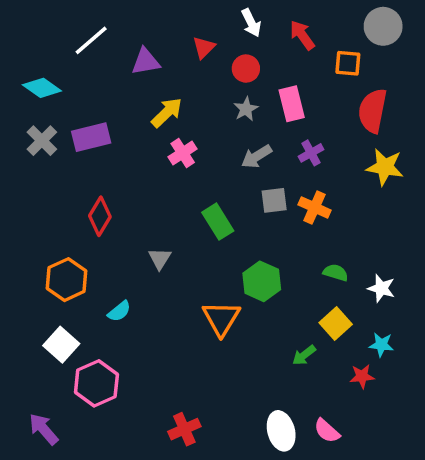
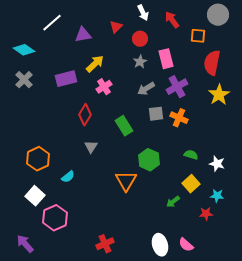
purple rectangle: (91, 137) -> (66, 79), moved
purple cross: (311, 153) -> (177, 87), size x1.5
yellow star: (385, 167) -> (219, 95), turned 30
red diamond: (100, 216) -> (85, 115), moved

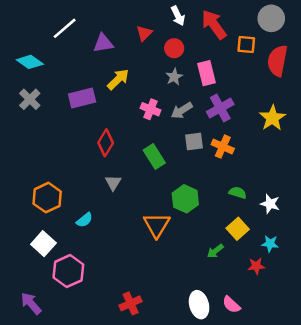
red arrow: (172, 20) -> (214, 25), size x1.4
red semicircle: (212, 63) -> (277, 61), moved
pink cross: (104, 87) -> (150, 109), moved, turned -35

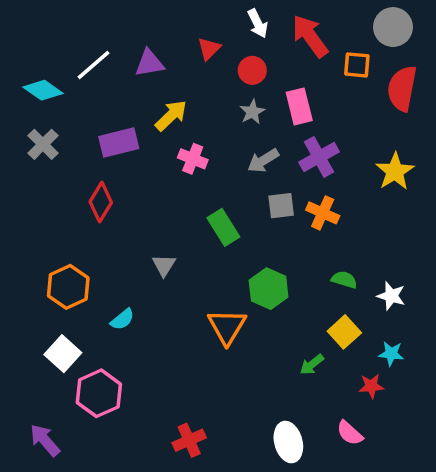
white line: (65, 28) -> (94, 65), moved
pink cross: (150, 109) -> (193, 159), moved
red diamond: (106, 143) -> (101, 202), moved
pink semicircle: (231, 305) -> (350, 433), moved

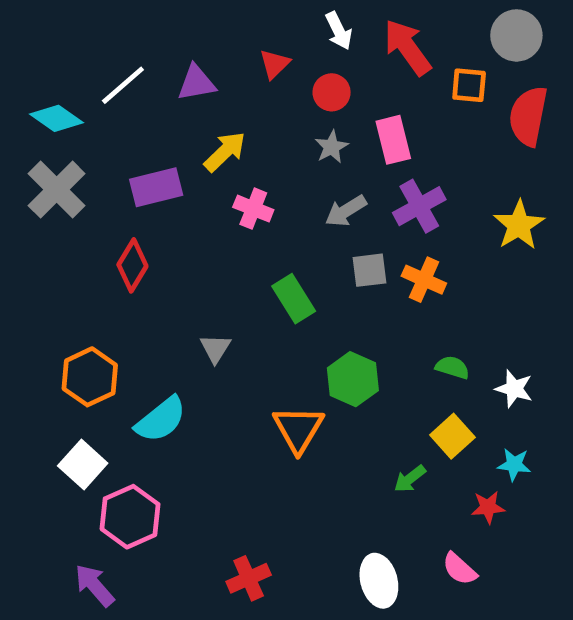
gray cross: (43, 144) -> (57, 190), size x1.4
cyan semicircle: (122, 319) -> (161, 419), size x1.6
purple arrow: (45, 440) -> (94, 585), moved

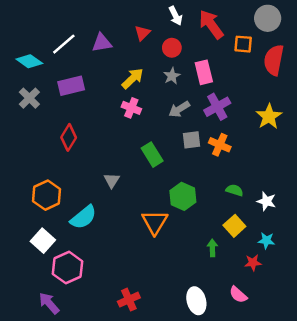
yellow arrow: (225, 152) -> (133, 78), moved
purple rectangle: (156, 187) -> (71, 86), moved
gray cross: (57, 190) -> (29, 98), size x0.7
green arrow: (410, 479) -> (212, 248), turned 126

